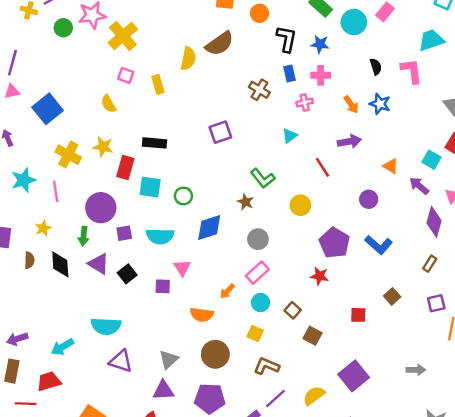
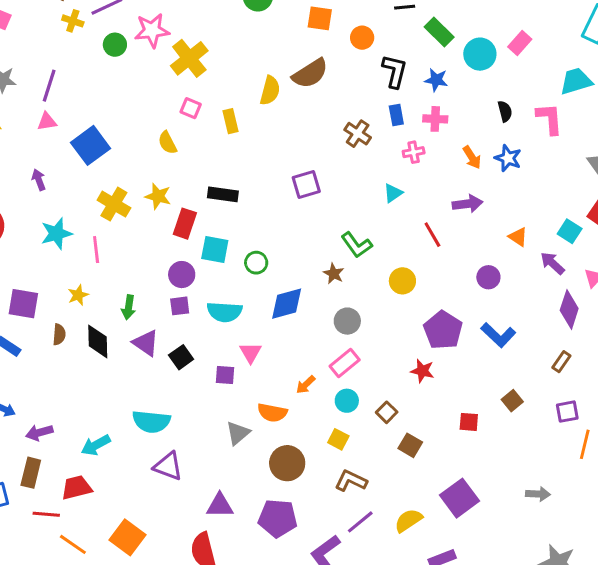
purple circle: (101, 208) -> (182, 275), moved, size x0.7
gray triangle: (169, 359) -> (238, 433), moved

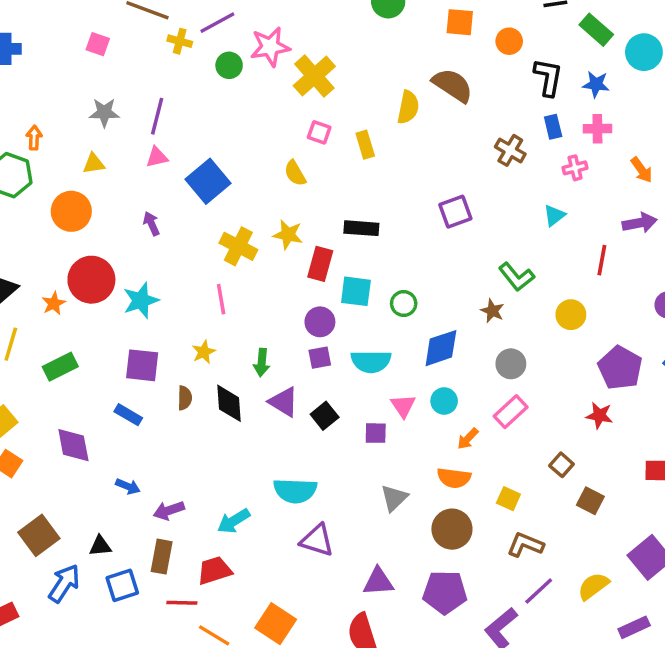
brown semicircle: (310, 73) -> (453, 85), turned -111
cyan star: (56, 234) -> (141, 300), moved
red line: (432, 235) -> (602, 260), turned 44
cyan circle: (347, 401) -> (444, 401), moved
orange semicircle: (272, 413) -> (454, 478), moved

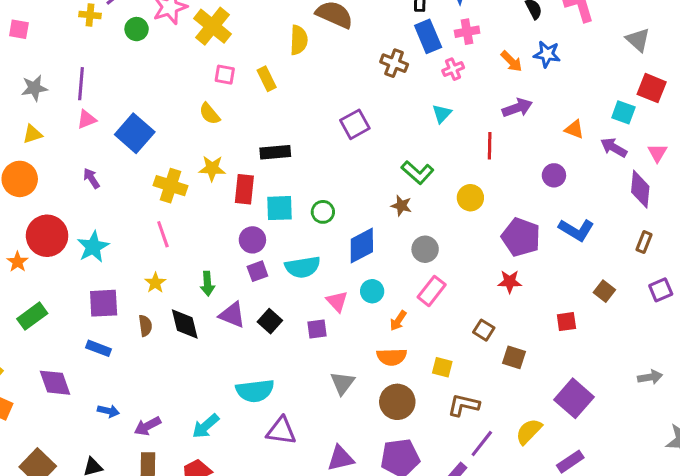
blue rectangle: (553, 127) -> (428, 36), size x1.5

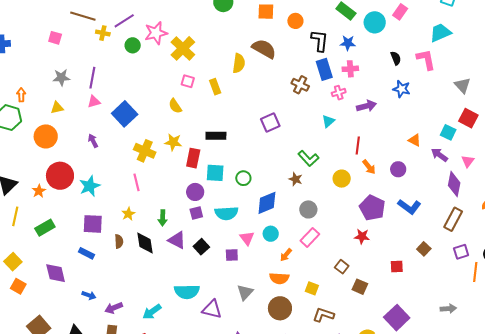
orange arrow: (511, 61) -> (369, 167), moved
purple arrow: (517, 108) -> (366, 106), moved
brown rectangle: (644, 242) -> (453, 219), size x1.6
purple triangle: (281, 431) -> (212, 309), moved

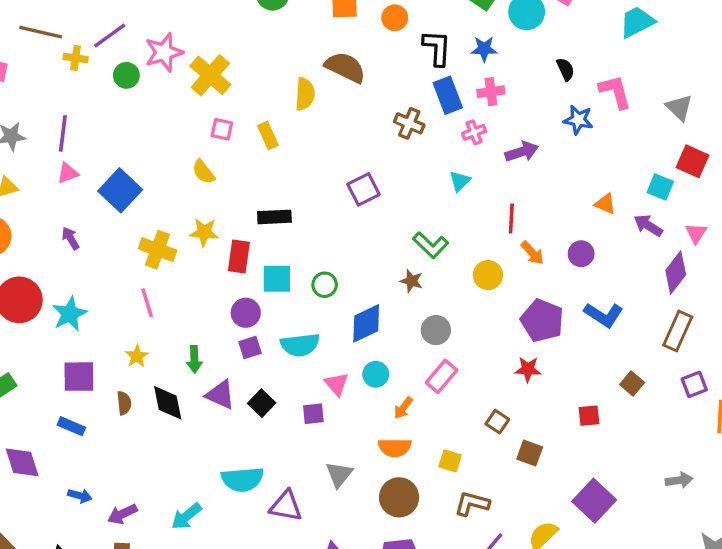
pink L-shape: (426, 59) -> (615, 92), moved
purple diamond: (454, 184) -> (676, 272), turned 30

